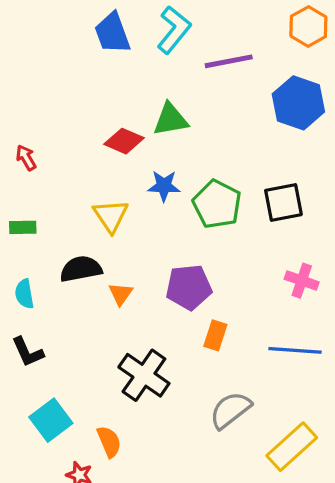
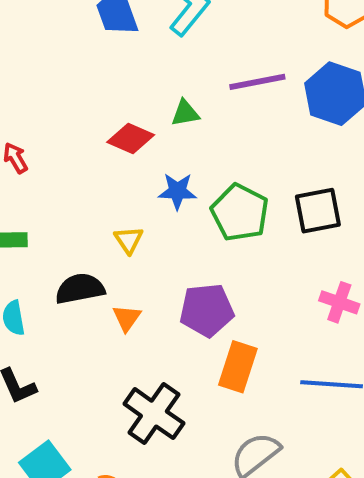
purple line: (229, 61) -> (257, 82), moved
green triangle: (171, 119) -> (185, 113), size x0.7
yellow triangle: (111, 216) -> (129, 240), moved, size x0.7
orange rectangle: (215, 335) -> (238, 367), size x1.4

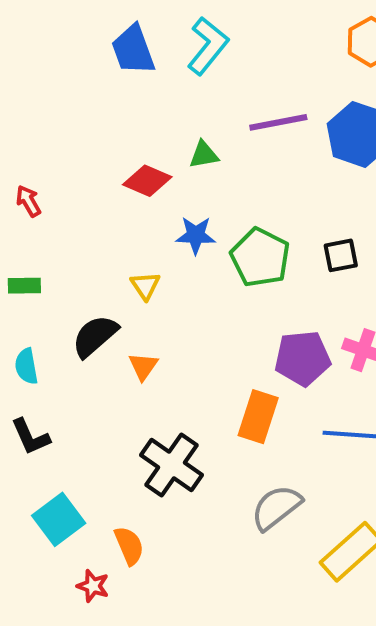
black square: (318, 211) -> (341, 255), size x0.7
black semicircle: (80, 289) -> (95, 336), turned -30
purple pentagon: (207, 310) -> (302, 358), moved

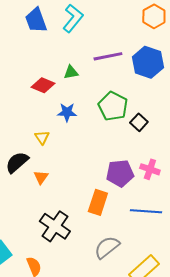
black square: (341, 255) -> (139, 122), turned -36
green pentagon: (260, 257) -> (113, 106), moved

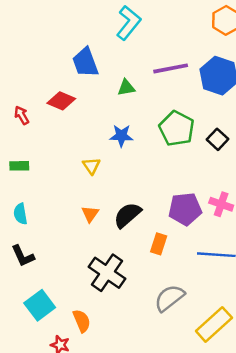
blue trapezoid: (36, 20) -> (85, 62), moved
red diamond: (43, 85) -> (61, 101), moved
black square: (139, 122) -> (218, 139), moved
black semicircle: (17, 162) -> (127, 215), moved
orange rectangle: (98, 202) -> (159, 244), size x0.7

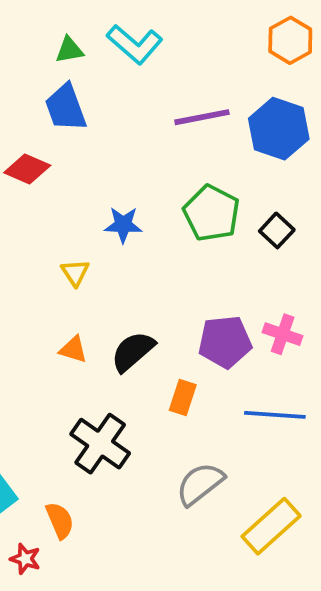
cyan L-shape: (129, 23) -> (135, 44), turned 92
green triangle: (126, 88) -> (69, 50), moved
orange triangle: (90, 214) -> (73, 350), turned -48

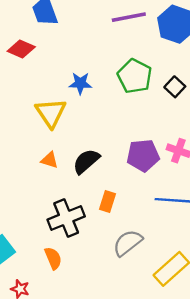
yellow triangle: (75, 273) -> (51, 113), size x1.8
orange rectangle: (183, 398) -> (107, 201), moved
black cross: (100, 444) -> (66, 218), turned 33
orange semicircle: (60, 520) -> (53, 258), moved

